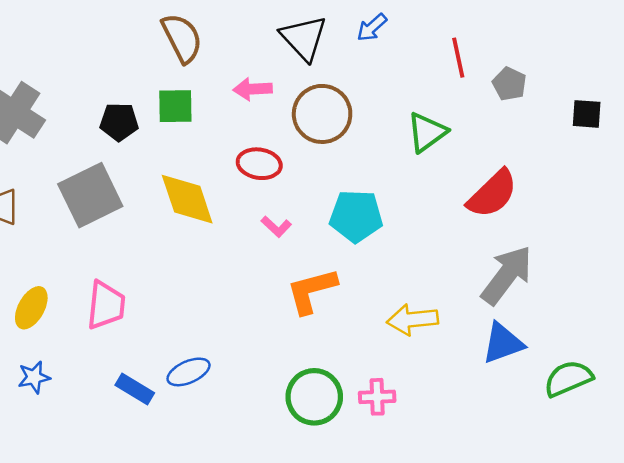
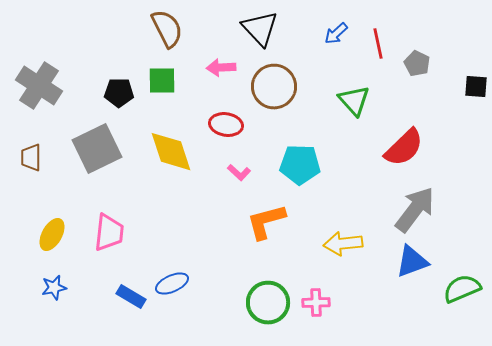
blue arrow: (372, 28) -> (336, 34), moved
green triangle: (427, 132) -> (354, 101), turned -36

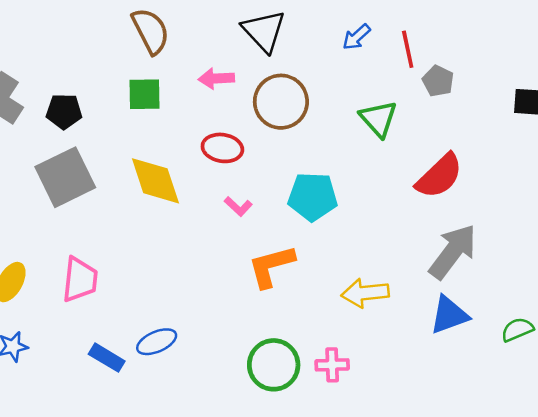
gray pentagon: (417, 64) -> (438, 81), moved
black pentagon: (119, 93) -> (64, 111), moved
green semicircle: (462, 289) -> (517, 330), moved, size x0.7

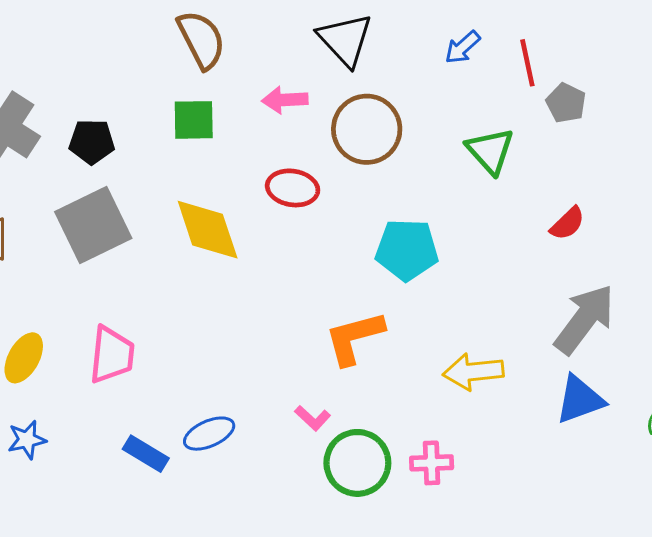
red semicircle: (439, 176) -> (567, 223), size x0.6
pink L-shape: (238, 206) -> (313, 418), moved

